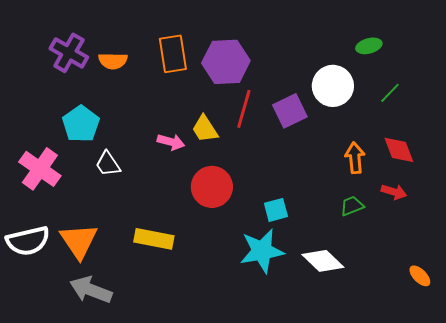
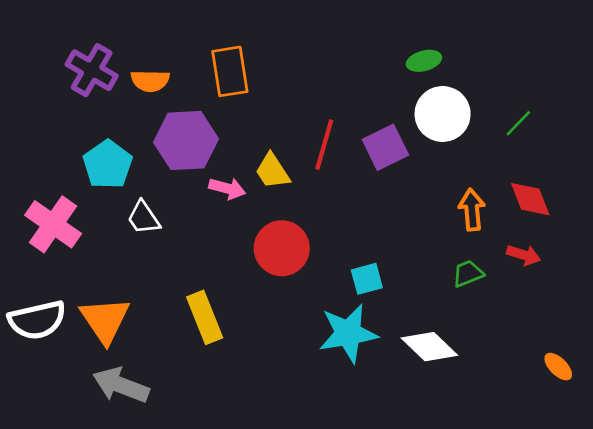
green ellipse: (369, 46) -> (424, 61), moved
purple hexagon: (226, 62) -> (186, 141), moved
yellow rectangle: (154, 239) -> (205, 317), turned 57

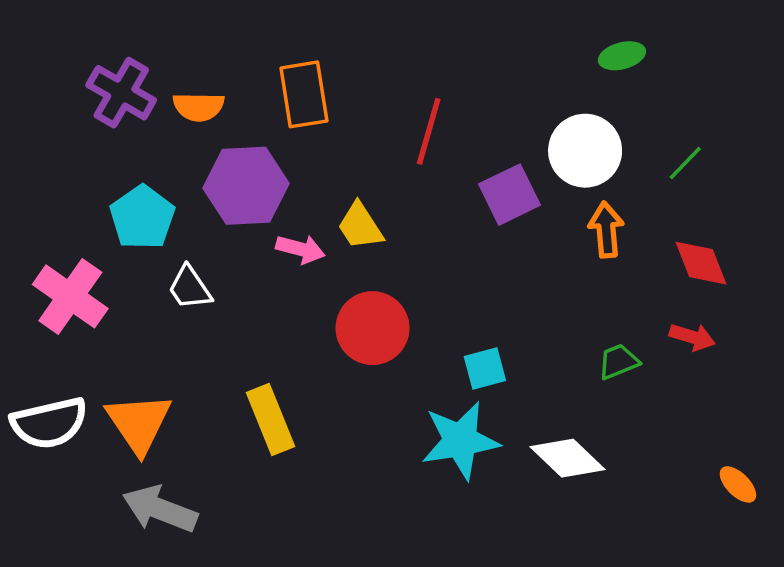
green ellipse: (424, 61) -> (622, 56), moved
red line: (324, 145) -> (429, 131), moved
orange arrow: (472, 210) -> (606, 230), moved

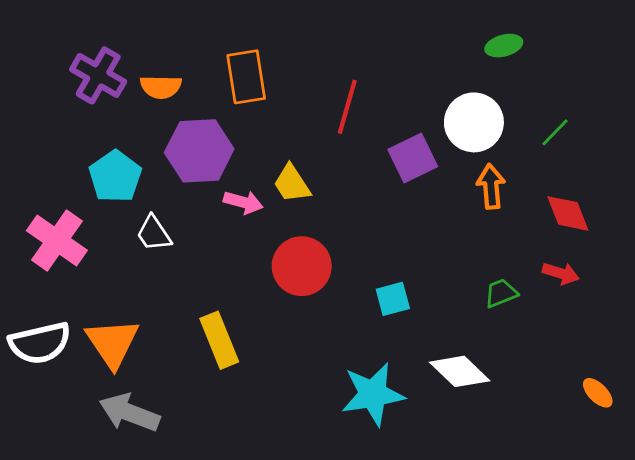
cyan star: (460, 441) -> (373, 394), moved

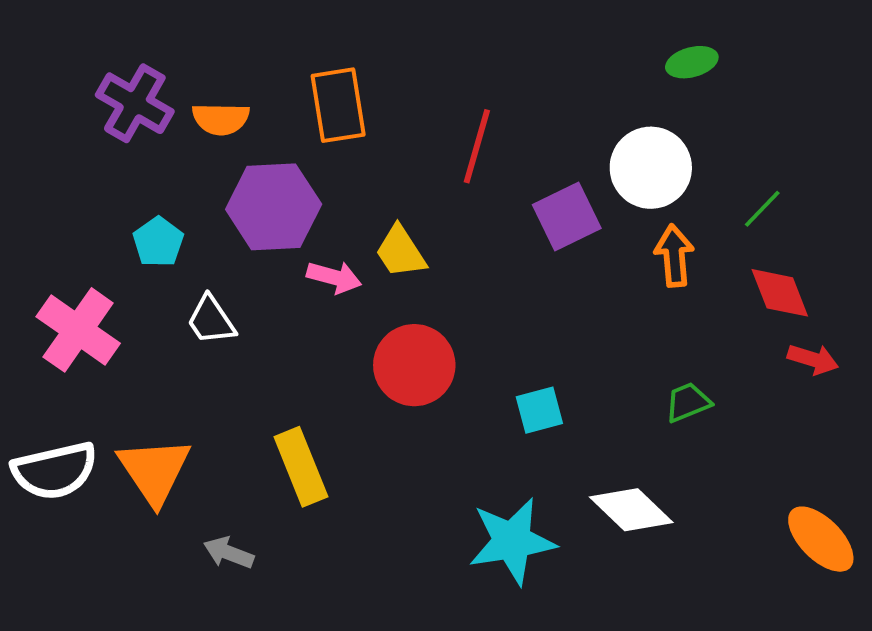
green line: (555, 132) -> (762, 209), moved
cyan pentagon: (115, 176) -> (158, 242), size x0.7
red arrow: (561, 273) -> (813, 359), moved
orange ellipse: (598, 393) -> (821, 539), size x1.6
gray arrow: (129, 413) -> (229, 553), moved, size x0.6

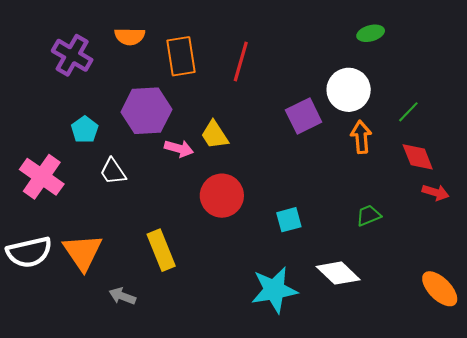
orange semicircle: (221, 119) -> (130, 36), moved
red line: (477, 146) -> (241, 62), moved

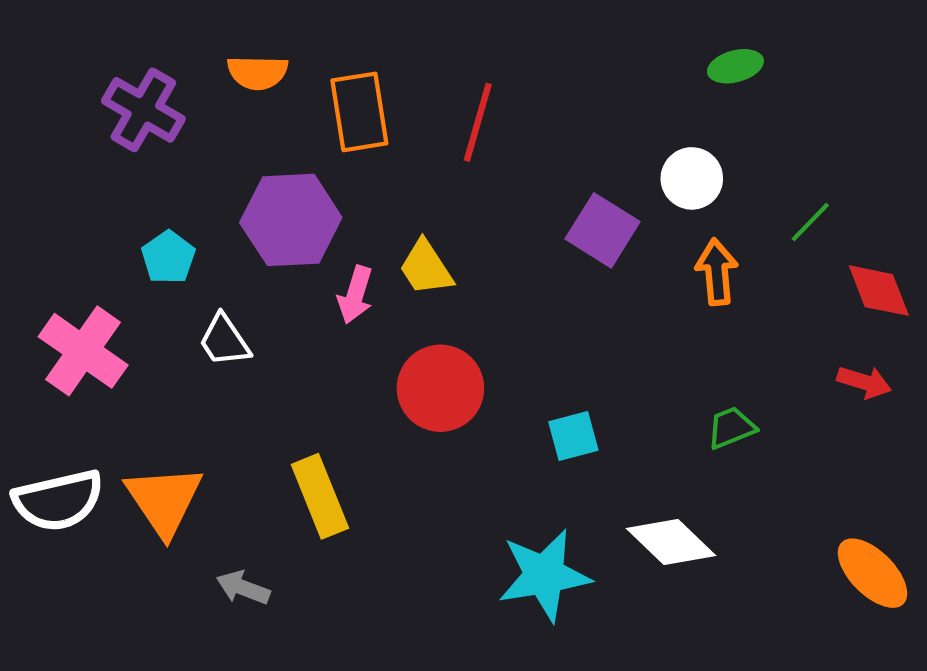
white circle: (349, 90) -> (692, 178), size x0.7
purple square: (304, 116) -> (602, 230), turned -32
pink arrow: (179, 148) -> (355, 295), turned 92
red diamond: (418, 157) -> (879, 291), moved

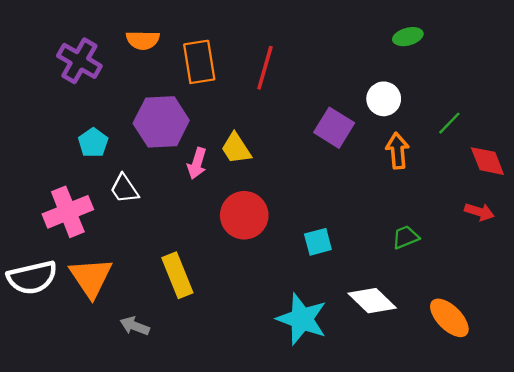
pink cross: (83, 351) -> (68, 212), moved, turned 33
orange ellipse: (873, 573) -> (449, 318), moved
cyan star: (544, 575) -> (302, 319), turned 30

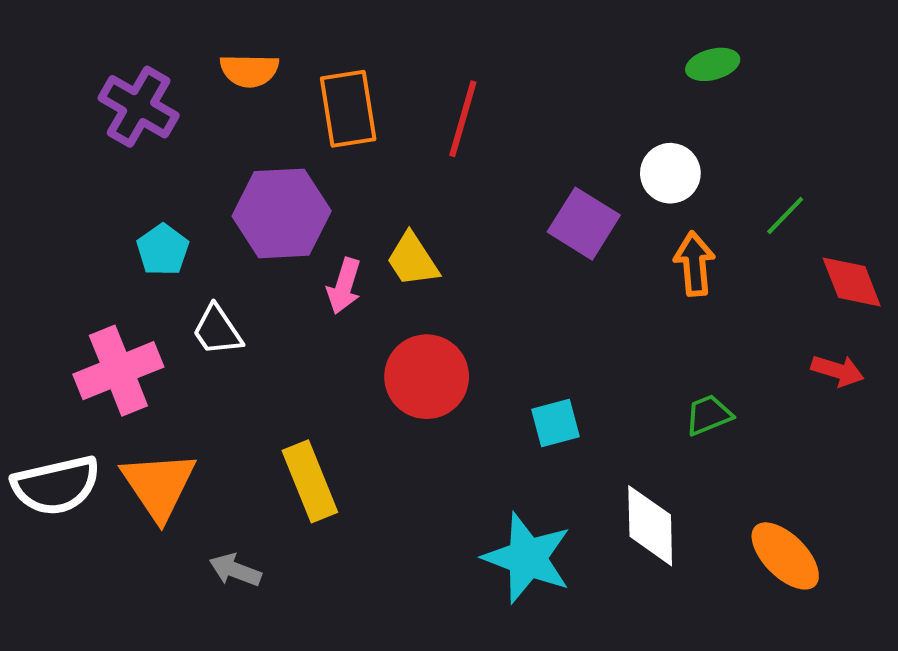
white diamond: (372, 301) -> (650, 526), turned 45

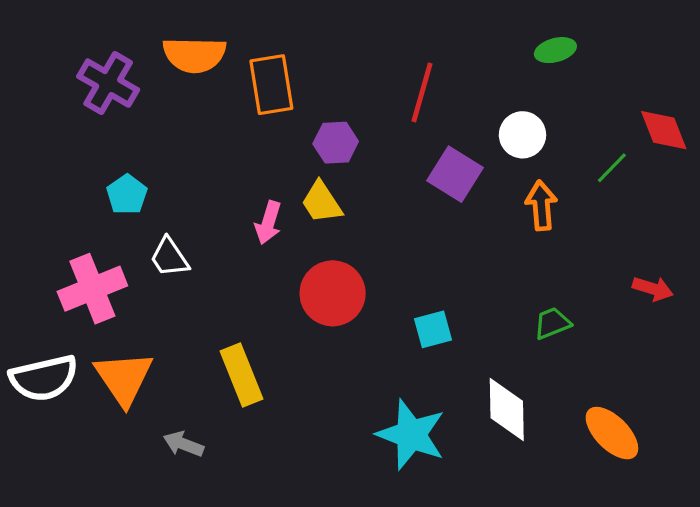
orange semicircle: (249, 70) -> (194, 55), size x1.4
red line: (463, 119) -> (422, 92), moved
purple hexagon: (282, 213) -> (336, 143), moved, size x0.6
red diamond: (852, 282) -> (664, 130), moved

